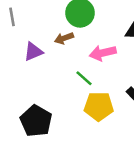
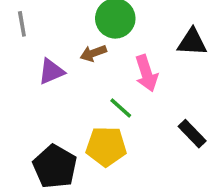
pink arrow: (103, 53) -> (146, 73), turned -95
yellow pentagon: (99, 106) -> (106, 146), moved

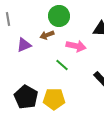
pink arrow: (146, 73) -> (76, 46), turned -60
yellow pentagon: (106, 146) -> (54, 99), moved

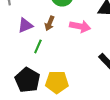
brown arrow: (47, 35) -> (50, 23), moved, turned -48
green line: (62, 65) -> (38, 46), moved, turned 72

